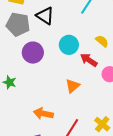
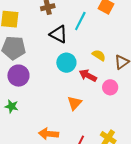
black triangle: (45, 16) -> (59, 34), moved
purple circle: (33, 53) -> (18, 76), moved

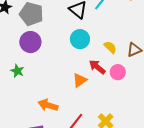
yellow semicircle: (99, 55) -> (110, 47), moved
red arrow: (88, 76) -> (97, 67), moved

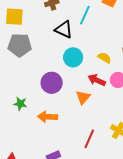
purple circle: (30, 42) -> (52, 83), moved
orange arrow: (48, 105) -> (48, 117), moved

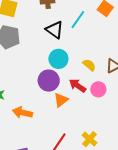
purple circle: (52, 83) -> (49, 81), moved

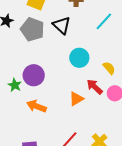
black triangle: (55, 30) -> (62, 25), moved
purple circle: (49, 81) -> (34, 75), moved

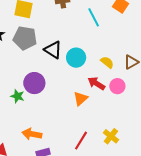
cyan line: (104, 21) -> (94, 17), turned -60
black triangle: (62, 25) -> (53, 50), moved
orange arrow: (36, 106) -> (32, 134), moved

